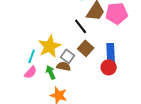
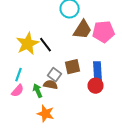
black line: (81, 26) -> (46, 45), moved
yellow star: (50, 46) -> (28, 44), moved
brown square: (86, 48) -> (73, 67), turned 35

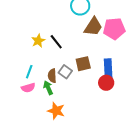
yellow star: (28, 44) -> (38, 41), size x0.6
brown semicircle: (51, 85) -> (52, 76), moved, turned -104
pink semicircle: (18, 91) -> (28, 88), turned 32

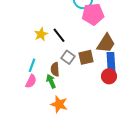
brown trapezoid: (93, 27) -> (106, 43), moved
pink pentagon: (114, 29) -> (93, 14), moved
gray square: (65, 72) -> (68, 57), moved
pink semicircle: (28, 88) -> (31, 81), turned -48

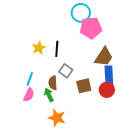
black line: (59, 35) -> (57, 49), turned 42
brown square: (86, 57) -> (84, 86), moved

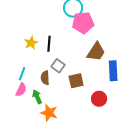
blue rectangle: (109, 76) -> (113, 71), moved
red circle: (107, 90) -> (99, 99), moved
green arrow: (49, 95) -> (37, 97), moved

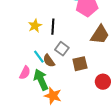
cyan line: (22, 74) -> (39, 57), moved, turned -56
brown semicircle: (45, 78) -> (49, 61), turned -32
green arrow: (37, 97) -> (41, 80), size x1.5

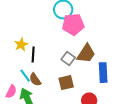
black line: (53, 27) -> (33, 55), moved
gray square: (62, 49) -> (68, 59), moved

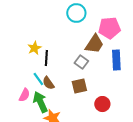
pink pentagon: (73, 25) -> (109, 28), moved
brown trapezoid: (86, 54) -> (94, 44), moved
blue rectangle: (103, 73) -> (116, 60), moved

